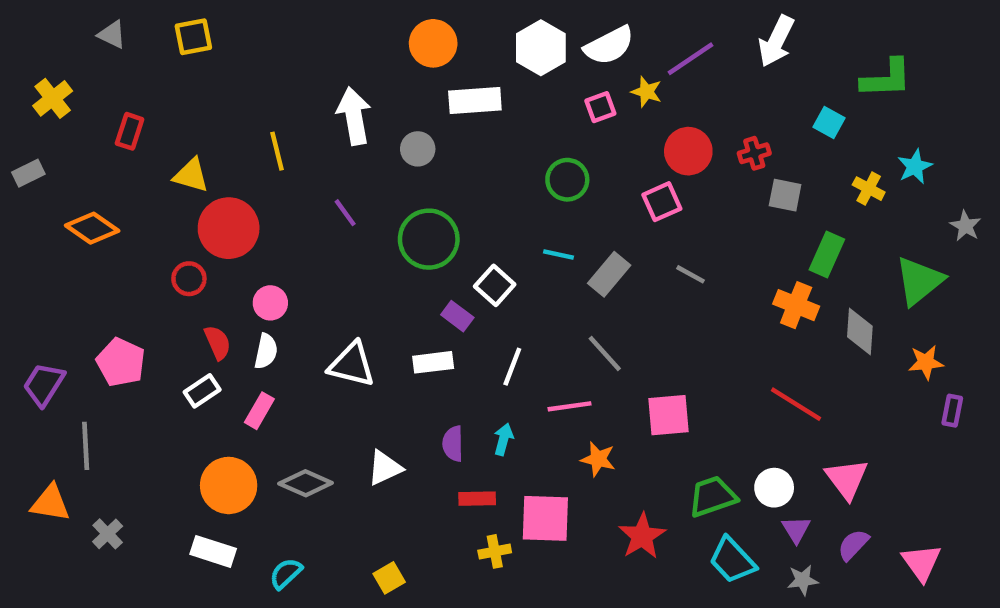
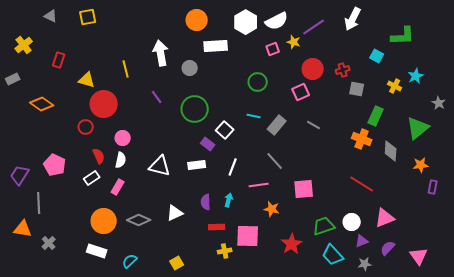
pink triangle: (847, 479) -> (385, 218), turned 45
purple triangle: (796, 529) -> (362, 241), turned 40

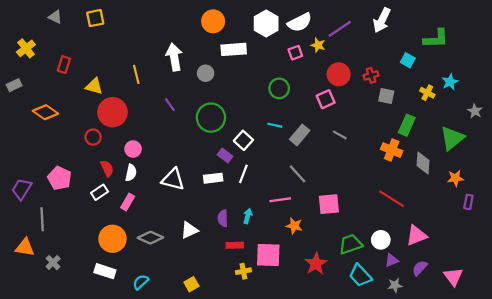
white line: (233, 167) -> (243, 174), moved

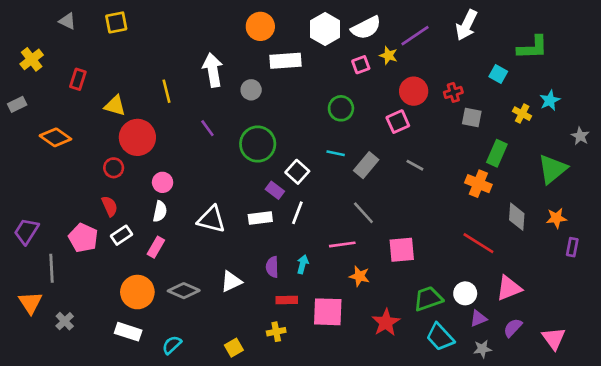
gray diamond: (423, 163) -> (517, 217), moved
red semicircle: (107, 168) -> (110, 206), moved
pink pentagon: (59, 178) -> (83, 238), moved
orange triangle: (25, 247) -> (30, 303), turned 48
yellow cross: (243, 271) -> (276, 332), moved

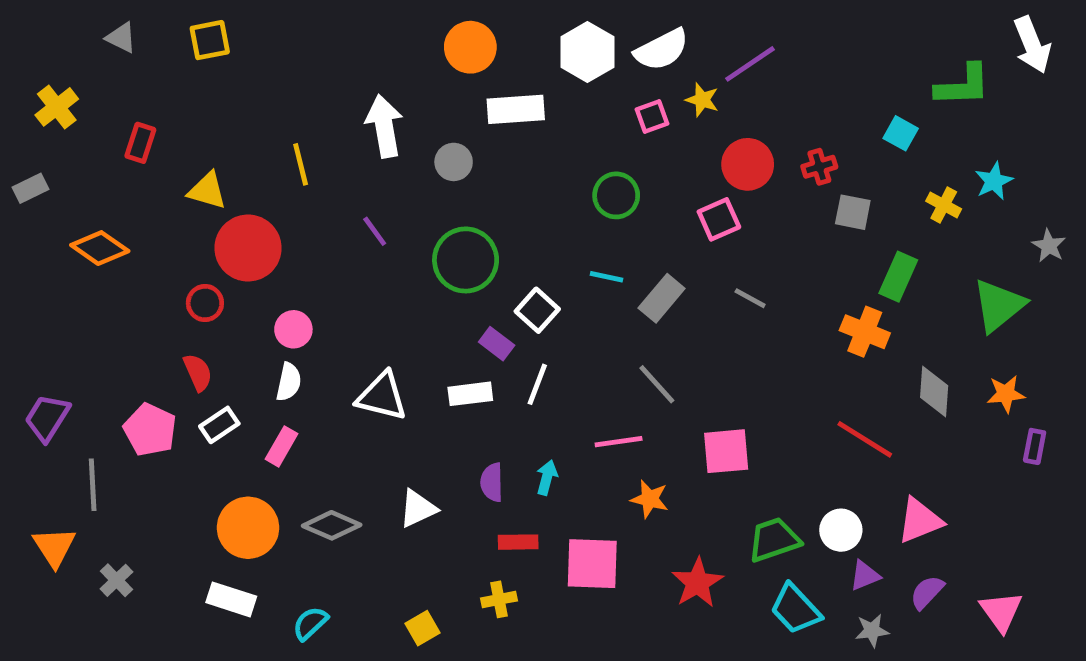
white arrow: (467, 25) -> (1032, 45), moved, turned -48

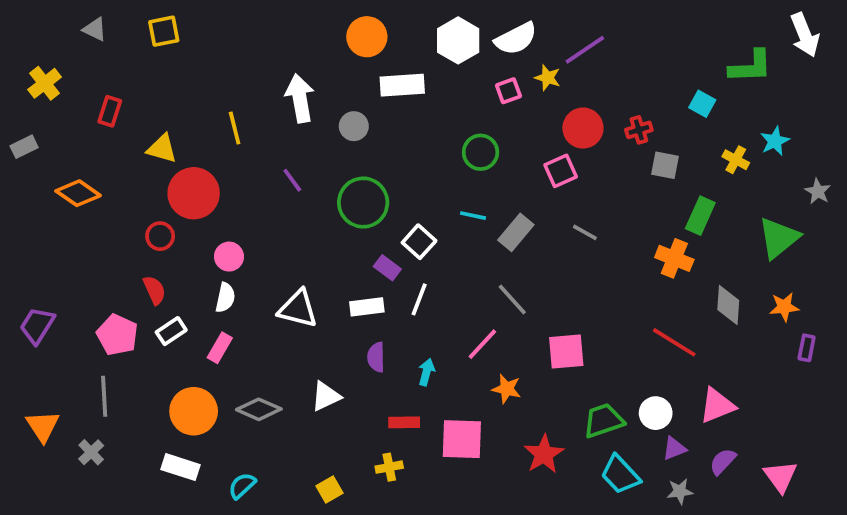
pink line: (619, 442) -> (482, 344), turned -39
purple semicircle: (492, 482) -> (376, 357), moved
gray line: (93, 485) -> (104, 396), moved

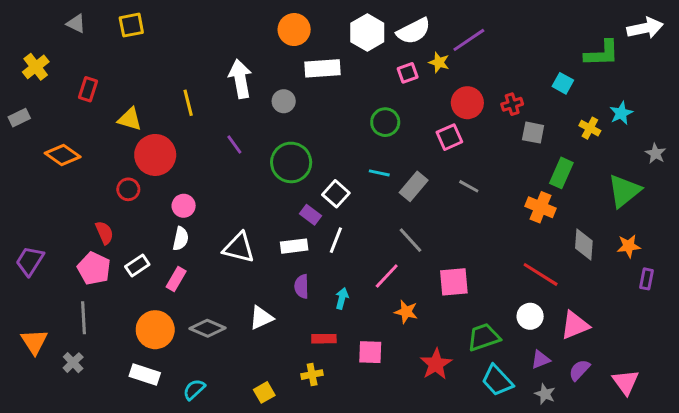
white arrow: (805, 35) -> (645, 28), turned -80
red semicircle: (154, 290) -> (104, 233), moved
white circle: (656, 413) -> (530, 316), moved
pink square: (462, 439) -> (370, 352), size x0.7
gray star: (680, 491) -> (545, 394), turned 30

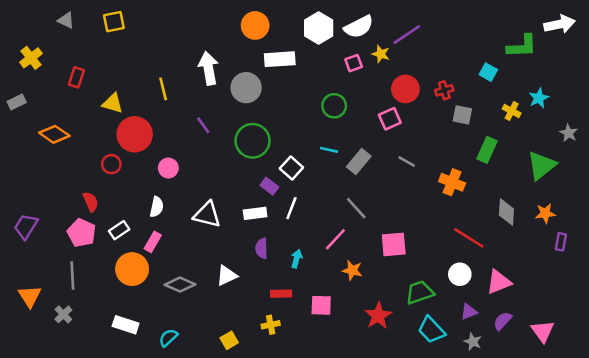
gray circle: (284, 101) -> (246, 88), size x1.5
pink circle: (184, 206) -> (168, 168), moved
orange cross: (541, 207) -> (452, 182), moved
orange circle: (155, 330) -> (132, 269), moved

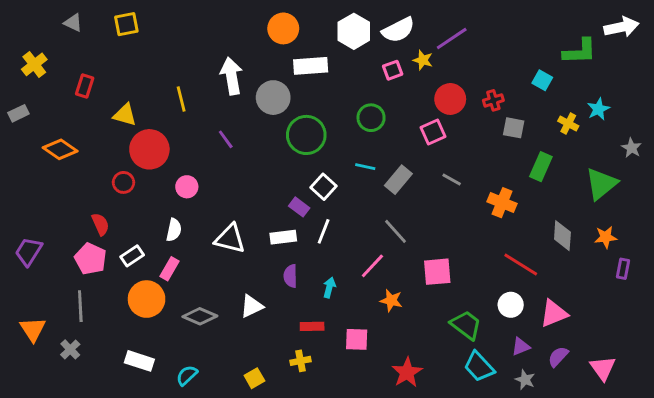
green circle: (253, 141) -> (306, 135), moved
green trapezoid: (420, 292) -> (466, 325), turned 56
red star: (378, 316) -> (407, 372), moved

